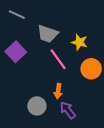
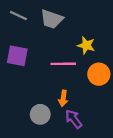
gray trapezoid: (48, 34) -> (52, 19), moved
purple square: (16, 52) -> (17, 56), turned -36
pink line: (58, 59) -> (63, 64), turned -55

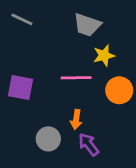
gray trapezoid: (52, 19) -> (87, 25), moved
yellow star: (86, 45) -> (104, 55), turned -30
purple square: (17, 56) -> (20, 87), moved

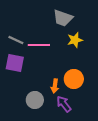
gray line: (22, 19) -> (16, 40), moved
pink line: (76, 78) -> (39, 45), moved
orange circle: (119, 90) -> (74, 79), moved

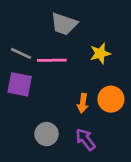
gray trapezoid: (63, 18) -> (64, 24), moved
orange circle: (74, 79) -> (111, 99), moved
orange arrow: (55, 86) -> (83, 103), moved

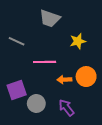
pink line: (52, 60) -> (45, 62), moved
purple square: (20, 84) -> (17, 90), moved, turned -30
orange arrow: (83, 103) -> (64, 80), turned 80

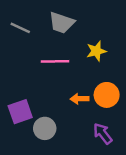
gray line: (17, 41) -> (20, 28), moved
pink line: (45, 62) -> (55, 61), moved
purple arrow: (66, 108) -> (103, 134), moved

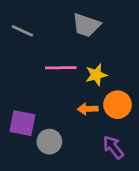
gray trapezoid: (61, 23) -> (86, 25), moved
yellow star: (96, 51) -> (96, 75), moved
purple square: (20, 112) -> (22, 123), turned 30

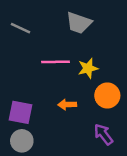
orange arrow: (88, 109) -> (67, 105), moved
gray circle: (49, 142) -> (22, 141), moved

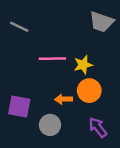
gray trapezoid: (79, 23) -> (102, 22), moved
orange circle: (107, 95) -> (89, 91), moved
gray circle: (22, 141) -> (50, 125), moved

